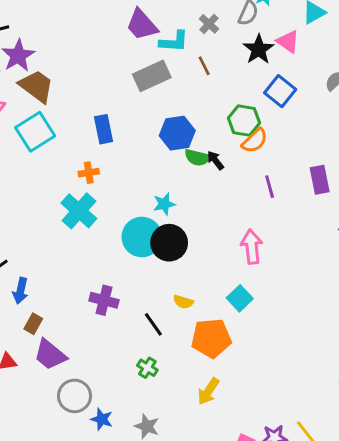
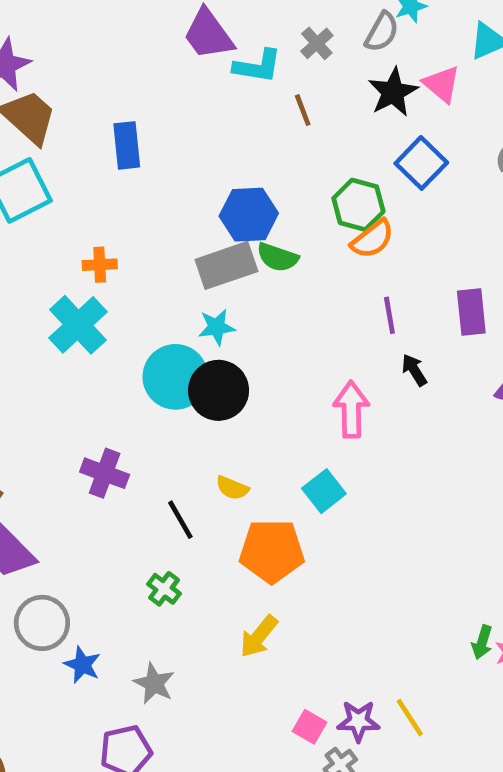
gray rectangle: (152, 76) -> (226, 265), moved
blue rectangle: (103, 129) -> (127, 145), moved
black arrow: (215, 160) -> (414, 370), moved

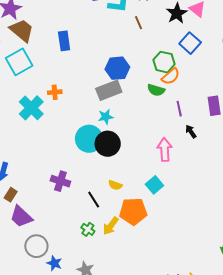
green semicircle: (278, 257) -> (156, 90), moved
cyan cross: (78, 325) -> (31, 108), moved
yellow arrow: (259, 636) -> (111, 226), moved

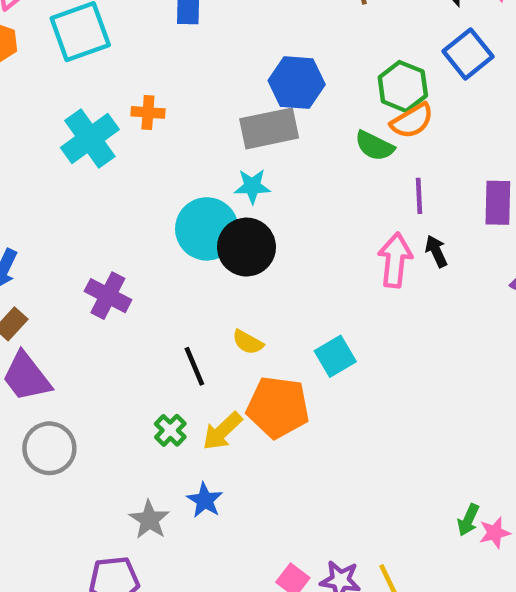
pink arrow: (165, 149) -> (395, 260), moved
purple cross: (60, 181) -> (108, 296), moved
blue star: (54, 263) -> (205, 500), moved

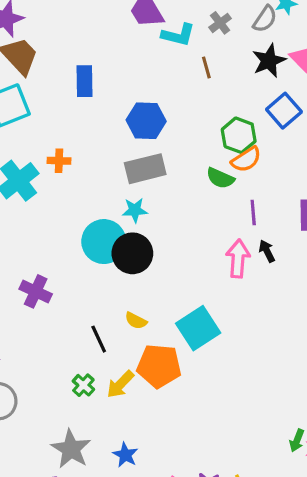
blue hexagon: (297, 83) -> (146, 121), moved
cyan square: (335, 356) -> (198, 328), size x1.5
blue star: (205, 500) -> (125, 455), moved
gray star: (149, 520) -> (71, 449), size x1.4

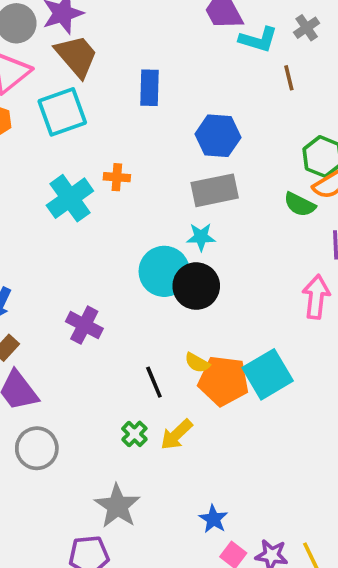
orange pentagon: (159, 366) -> (223, 381), moved
blue star: (125, 455) -> (213, 519), moved

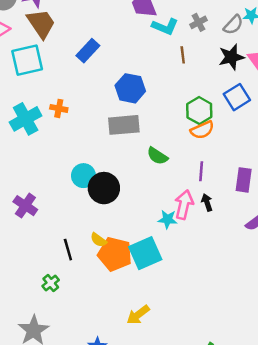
blue rectangle: (150, 88) -> (88, 51), turned 35
green semicircle: (300, 204) -> (157, 156), moved
cyan star: (201, 237) -> (168, 219), moved
cyan circle: (164, 271) -> (83, 176), size x0.7
yellow arrow: (176, 435) -> (138, 315), moved

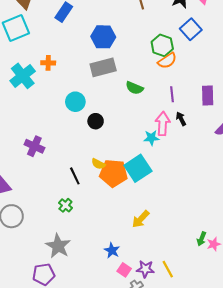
cyan circle: (83, 176) -> (75, 102), moved
black circle: (104, 188) -> (96, 121), size x0.6

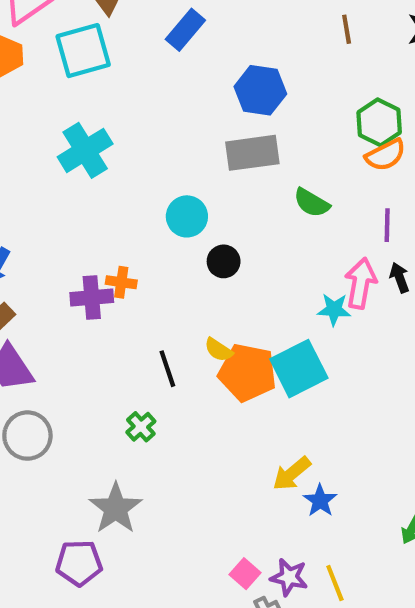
orange cross: (48, 63) -> (121, 282), moved
purple cross: (34, 146) -> (92, 298), turned -36
blue star: (112, 250) -> (320, 501), moved

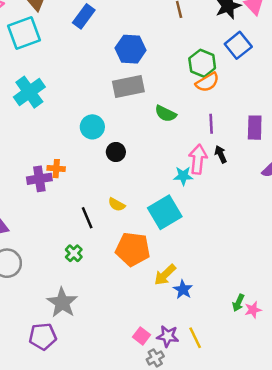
orange pentagon: (247, 373) -> (133, 249), moved

